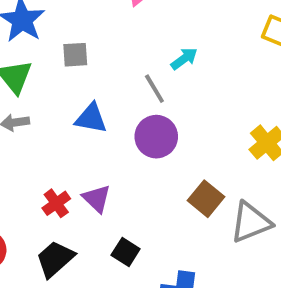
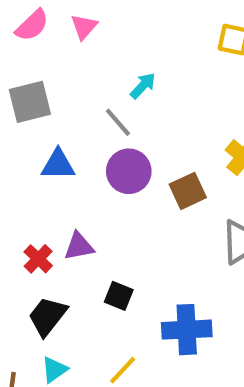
gray square: (75, 55) -> (30, 102), size x1.5
purple triangle: (97, 199) -> (79, 246), turned -44
brown square: (206, 199) -> (188, 191), moved, turned 36

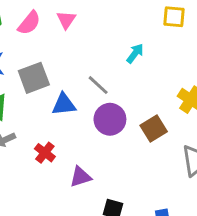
cyan arrow: (143, 86) -> (135, 53), moved
blue triangle: (58, 165) -> (64, 104), moved
red cross: (38, 259) -> (45, 153), moved

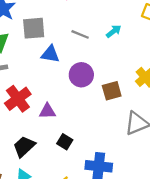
gray line: (98, 85) -> (80, 34), moved, turned -36
red cross: (45, 153) -> (18, 99), moved, size x1.6

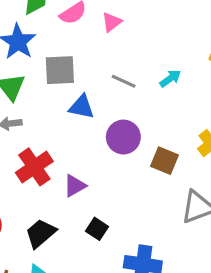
brown square: (112, 91) -> (165, 161), turned 36
purple triangle: (47, 111) -> (75, 186), turned -30

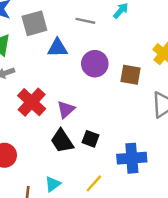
black trapezoid: (41, 233) -> (62, 141), moved, turned -70

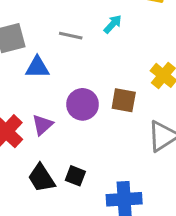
purple circle: (95, 64) -> (83, 104), moved
purple triangle: (66, 110) -> (42, 125), moved

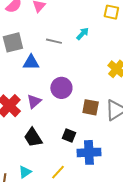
brown square: (124, 100) -> (91, 107), moved
black square: (75, 176) -> (69, 136), moved

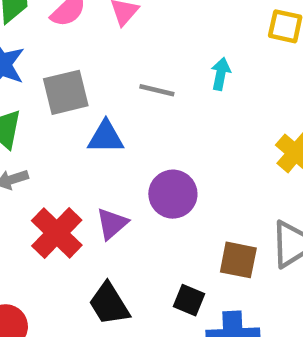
cyan arrow: (83, 34) -> (221, 74), turned -32
brown square: (91, 107) -> (238, 260), moved

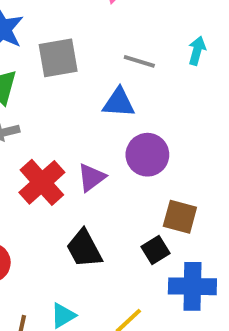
blue triangle: (106, 137) -> (119, 103), moved
brown square: (238, 260) -> (180, 217), moved
black square: (189, 300) -> (155, 250), turned 32

